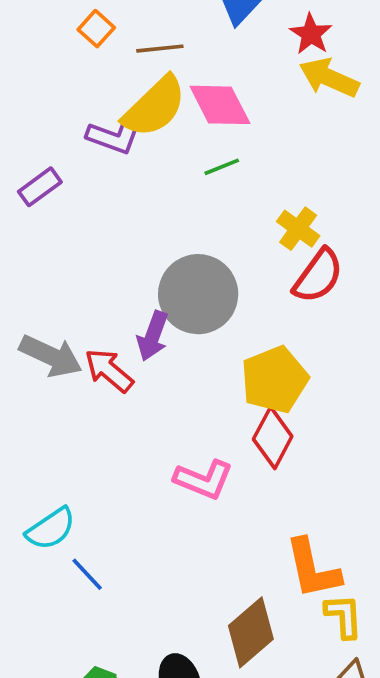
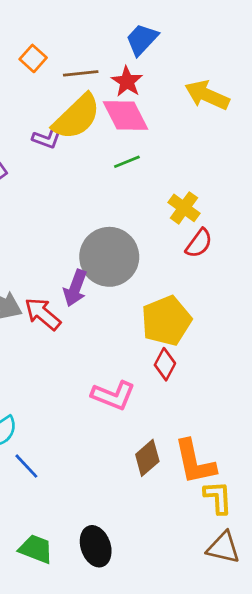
red star: (311, 34) -> (127, 82), moved
purple L-shape: (114, 136) -> (47, 139), size x0.7
red semicircle: (318, 276) -> (199, 243), size x0.7
red diamond: (273, 438) -> (165, 364), size x0.7
brown diamond: (251, 632) -> (147, 458), moved, size x0.7

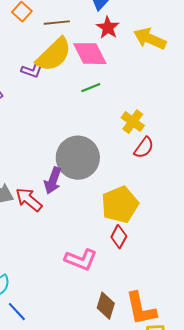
red star: (127, 82) -> (108, 28), moved
brown diamond: (147, 458) -> (106, 306), turned -32

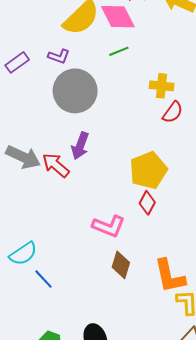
purple L-shape: (32, 71) -> (59, 56), moved
yellow cross: (133, 122) -> (162, 86), turned -30
gray circle: (78, 158) -> (75, 91), moved
brown diamond: (106, 306) -> (121, 265), moved

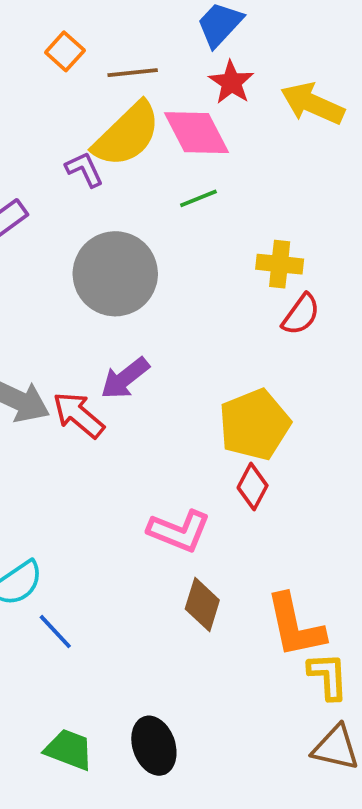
purple L-shape: (59, 56) -> (84, 169), moved, turned -135
purple arrow: (80, 146) -> (125, 378), turned 32

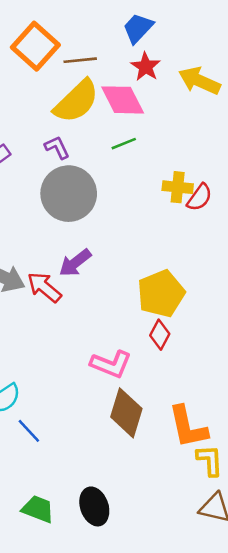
orange square: (65, 51) -> (35, 46), size x1.8
purple L-shape: (84, 169) -> (57, 147), moved
red semicircle: (301, 314) -> (199, 197), moved
brown diamond: (202, 604) -> (126, 413), size x1.4

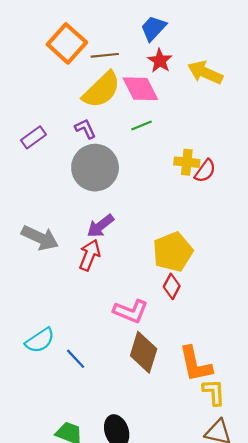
red arrow: (44, 287) -> (90, 255), moved, turned 72
blue line: (29, 431) -> (76, 359), moved

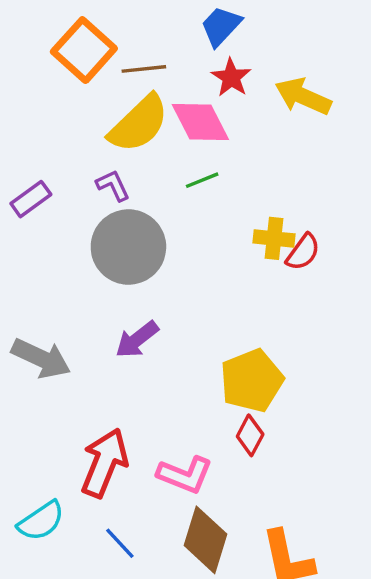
red arrow: (90, 255) -> (104, 463), moved, size x1.4
blue line: (76, 359) -> (120, 543), moved

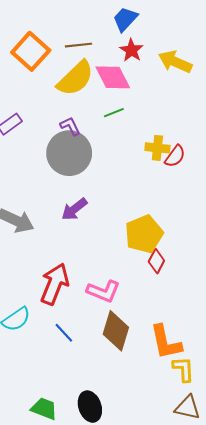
orange square: (84, 50) -> (31, 51), moved
purple L-shape: (113, 185) -> (70, 126), moved
red diamond: (250, 435) -> (156, 261), moved

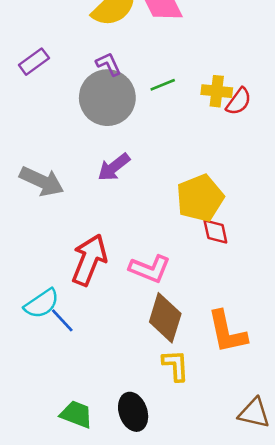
green line: (114, 113) -> (163, 85), moved
red diamond: (156, 261) -> (215, 232), turned -40
blue line: (64, 333) -> (62, 320), moved
yellow L-shape: (183, 369) -> (176, 365), moved

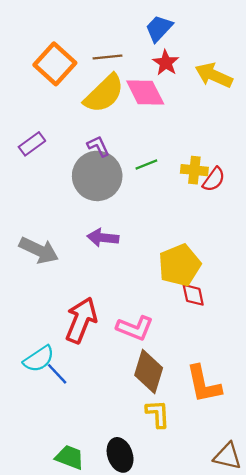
purple arrow: (114, 167) -> (103, 238), turned 44

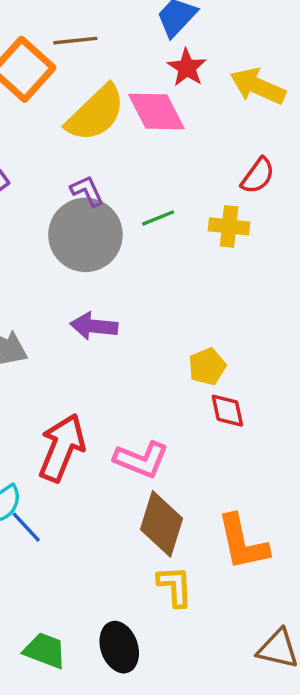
brown line: (107, 57) -> (75, 41), moved
red semicircle: (214, 179) -> (258, 176), moved
yellow pentagon: (179, 265) -> (207, 367), size x0.6

